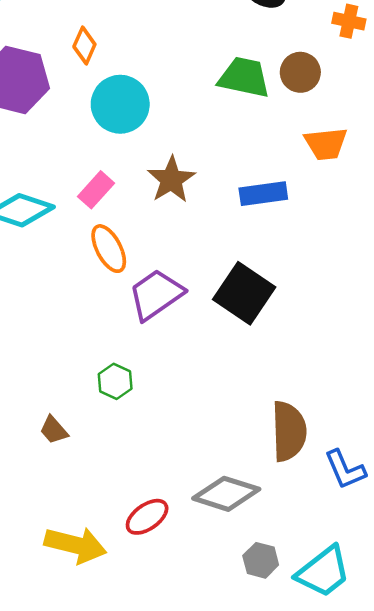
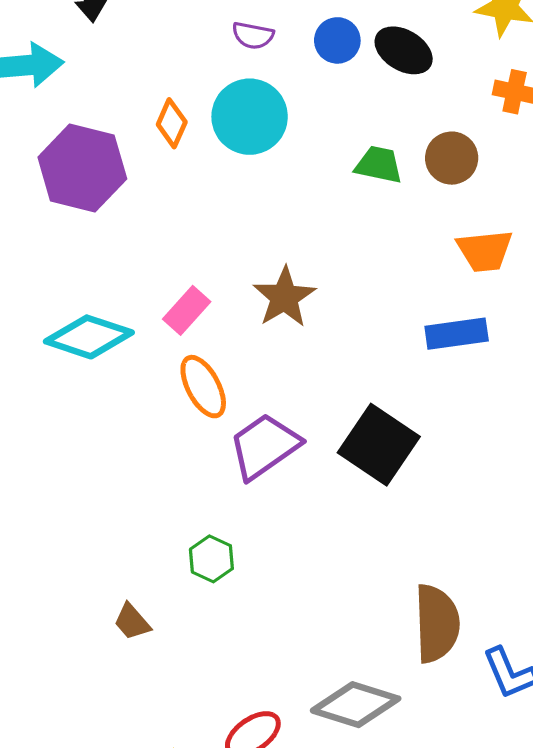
green trapezoid: (244, 77) -> (379, 165), size x0.7
cyan circle: (120, 104) -> (250, 117), moved
blue rectangle: (263, 194) -> (457, 334), moved

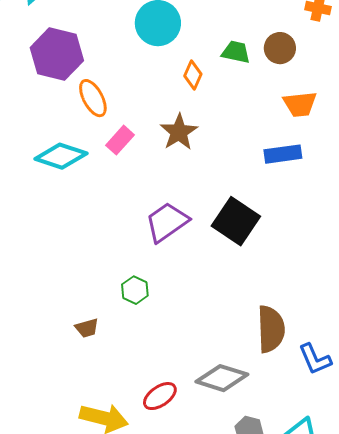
orange diamond: (172, 123) -> (193, 75), moved
orange ellipse: (203, 387) -> (93, 98), moved
brown trapezoid: (132, 622) -> (87, 328), turned -65

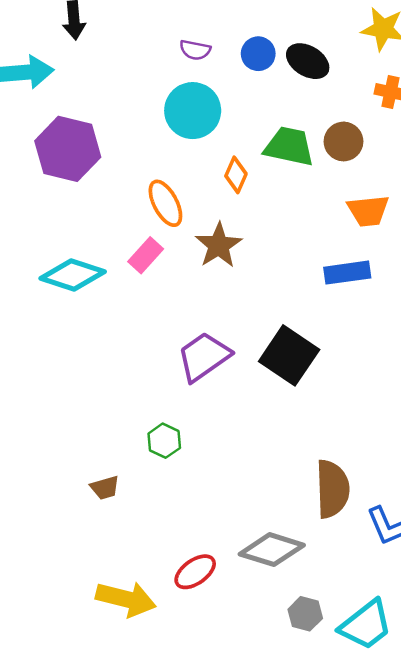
green trapezoid: (236, 52) -> (289, 146), size x1.4
orange ellipse: (93, 98) -> (165, 203), moved

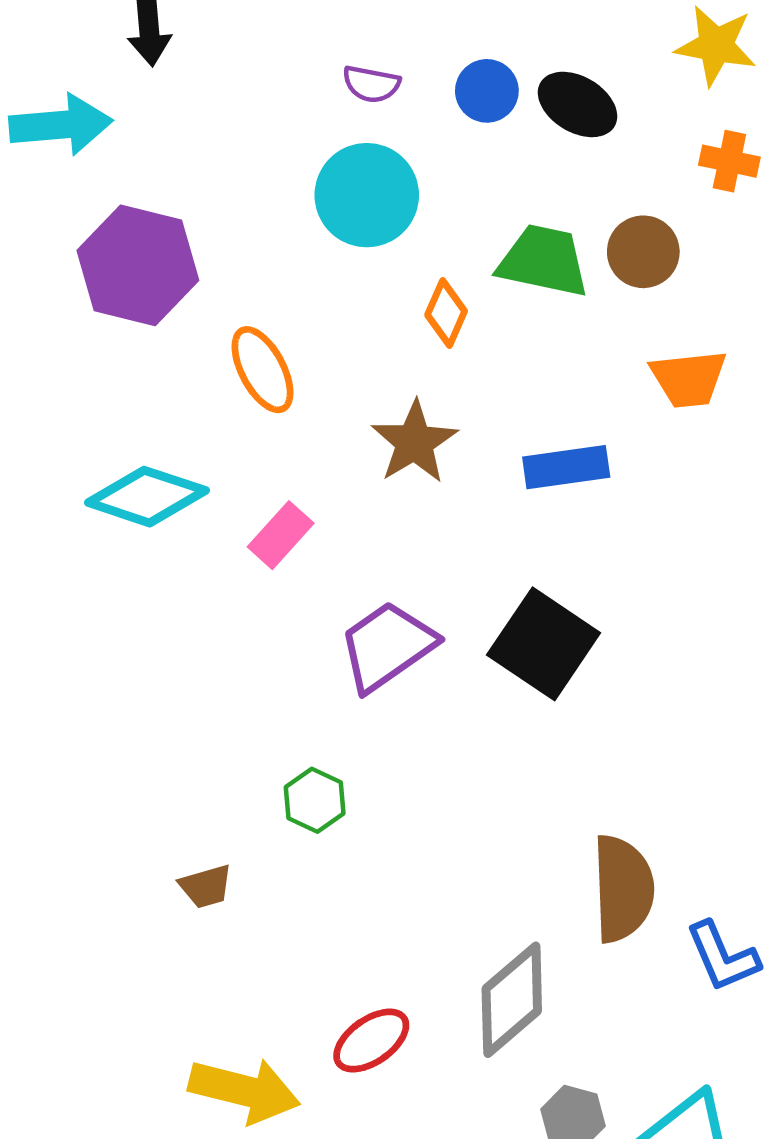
orange ellipse: (165, 203) -> (262, 370), moved
pink rectangle: (146, 255) -> (281, 535), moved
blue rectangle: (347, 273) -> (566, 467), moved
gray diamond: (272, 550) -> (512, 1000), turned -58

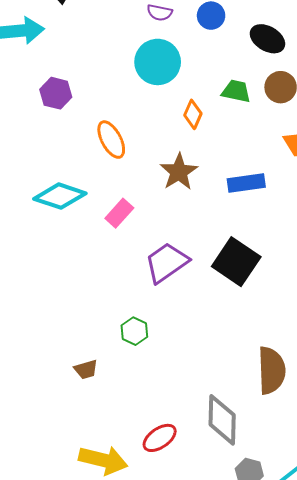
black ellipse: (578, 104) -> (267, 39), moved
green trapezoid: (544, 261) -> (236, 91), size x0.7
purple hexagon: (138, 265) -> (56, 93), size x0.6
gray diamond: (512, 1000) -> (222, 420), turned -48

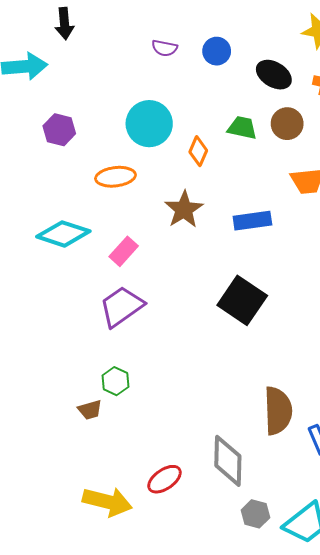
cyan circle: (158, 62) -> (149, 124), moved
orange ellipse: (111, 140) -> (115, 177), turned -69
purple trapezoid: (167, 263) -> (122, 307), moved
green hexagon: (134, 331) -> (115, 381), moved

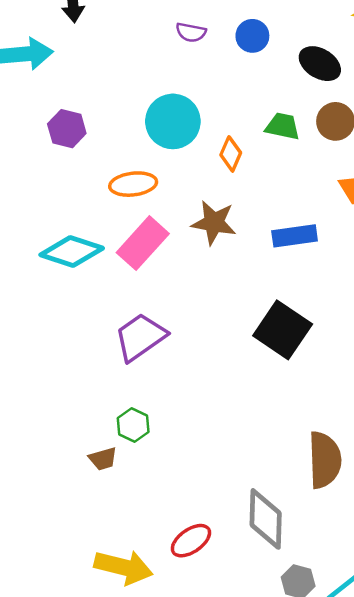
brown star: (184, 209) -> (214, 223), turned -30
pink rectangle: (124, 251) -> (143, 243), moved, size x1.5

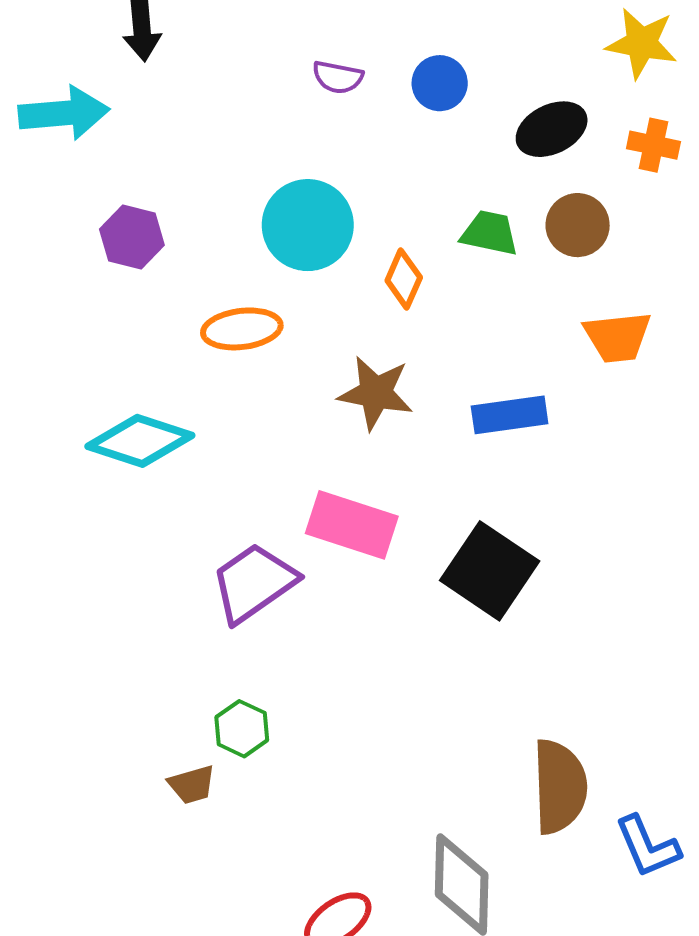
black ellipse: (320, 64) -> (552, 129), turned -57
pink rectangle: (143, 243) -> (352, 525), moved, turned 66

